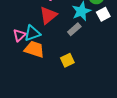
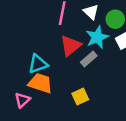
red triangle: (48, 15) -> (71, 46), moved
pink triangle: (19, 35) -> (22, 100), moved

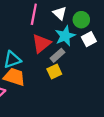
yellow square: (80, 96) -> (54, 72), moved

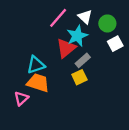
pink line: (34, 14) -> (58, 18), turned 30
cyan star: (65, 36) -> (77, 36), moved

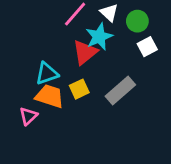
gray rectangle: (83, 60) -> (120, 91), moved, size x1.5
yellow square: (79, 77) -> (79, 89), moved

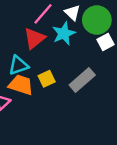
green circle: (137, 21) -> (97, 20), size x1.5
red triangle: (85, 52) -> (34, 38), moved

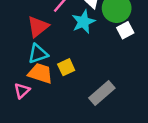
red triangle: (34, 38) -> (38, 27), moved
gray rectangle: (82, 80) -> (102, 93), moved

